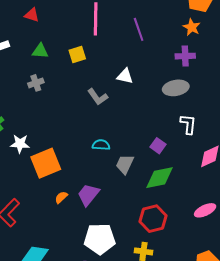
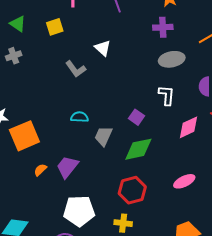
green triangle: (40, 51) -> (18, 24), turned 30
white triangle: (125, 76) -> (103, 48), turned 30
gray ellipse: (176, 88) -> (172, 59), moved

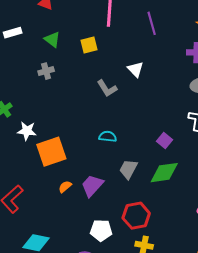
gray trapezoid: (103, 136) -> (128, 169), moved
red hexagon: (132, 190) -> (136, 216), moved
white pentagon: (79, 211) -> (101, 230), size x0.7

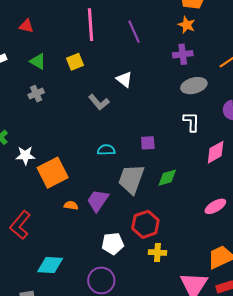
purple square: (164, 140) -> (148, 143), moved, turned -35
gray trapezoid: (128, 169) -> (131, 179), size x1.5
green diamond: (164, 173) -> (167, 178), size x0.7
orange semicircle: (65, 187) -> (71, 205), turned 56

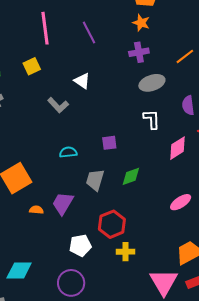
gray trapezoid: (131, 179) -> (95, 180), size x0.7

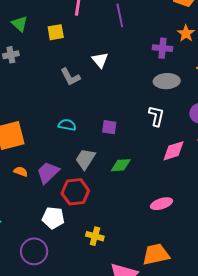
orange star: (141, 23) -> (186, 33), moved
red hexagon: (112, 224) -> (75, 192), moved

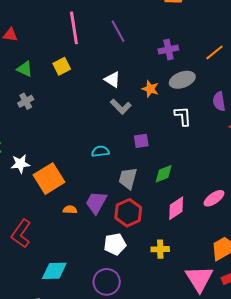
orange star: (186, 33) -> (150, 89), moved
gray L-shape: (70, 77) -> (121, 107), moved
pink diamond: (173, 151) -> (176, 208), moved

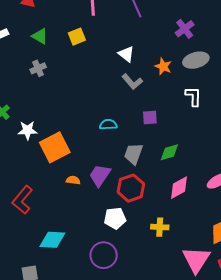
purple cross: (168, 50) -> (185, 29), turned -30

